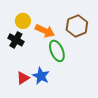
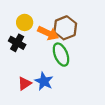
brown hexagon: (77, 26) -> (65, 28), moved

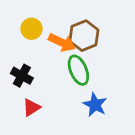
black cross: (17, 43) -> (22, 76), moved
blue star: (44, 81) -> (95, 105), moved

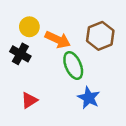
brown hexagon: (84, 36) -> (100, 36), moved
black cross: (22, 76) -> (20, 54), moved

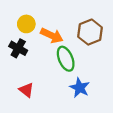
red triangle: (29, 100) -> (26, 90), turned -49

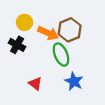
brown hexagon: (90, 32) -> (70, 30), moved
red triangle: (26, 90) -> (35, 84), moved

